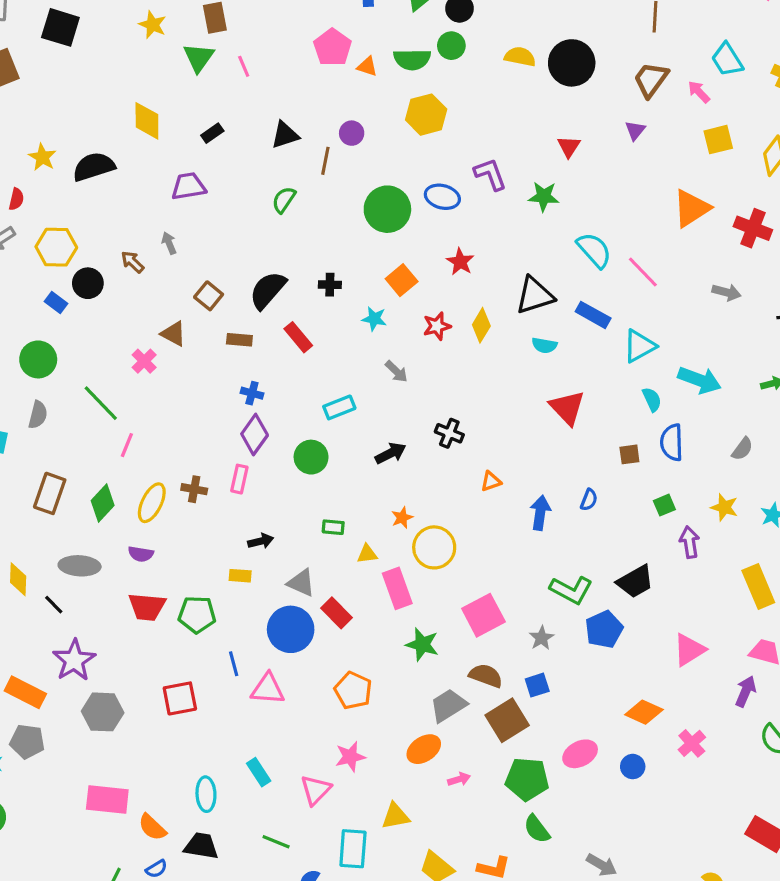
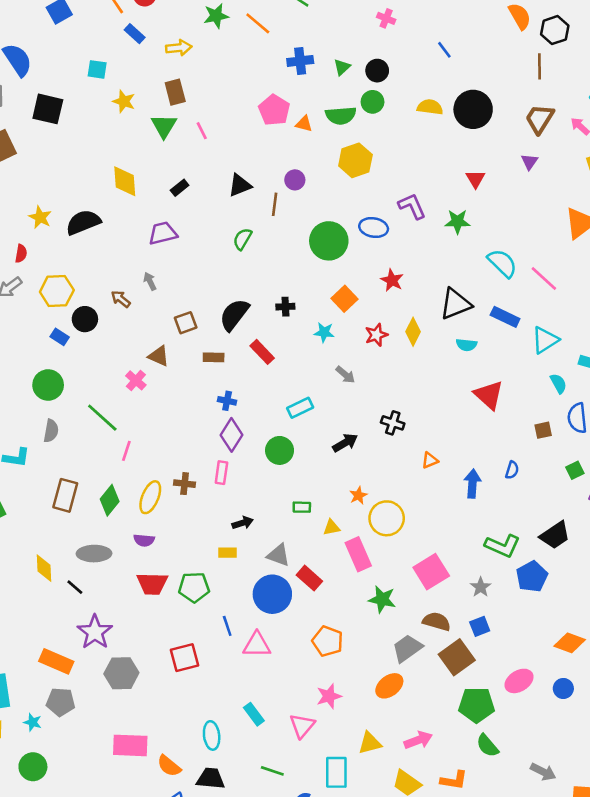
brown square: (209, 296) -> (186, 323), turned 35
pink arrow: (459, 779) -> (418, 740), moved, size x1.5

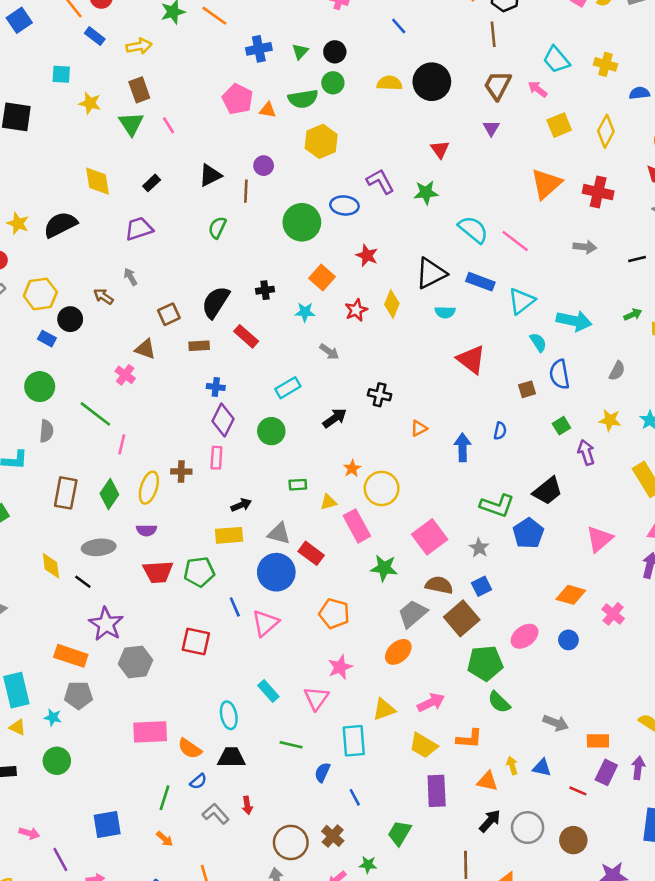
yellow rectangle: (228, 553) -> (229, 535), size x1.5
pink triangle: (257, 645) -> (265, 623), turned -36
red square: (185, 658) -> (196, 642), turned 32

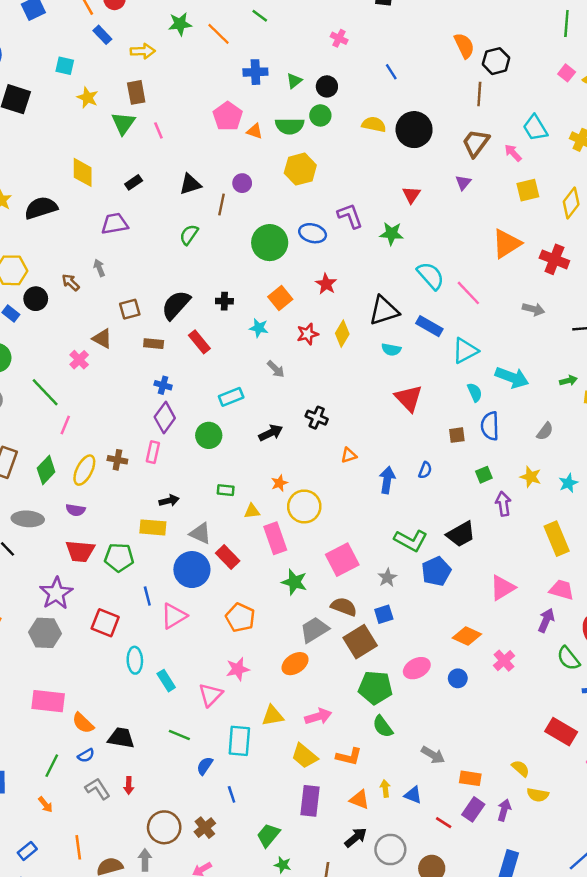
purple star: (106, 624) -> (56, 593), moved
cyan ellipse: (229, 715) -> (135, 660), moved
green star: (368, 865) -> (283, 865), moved

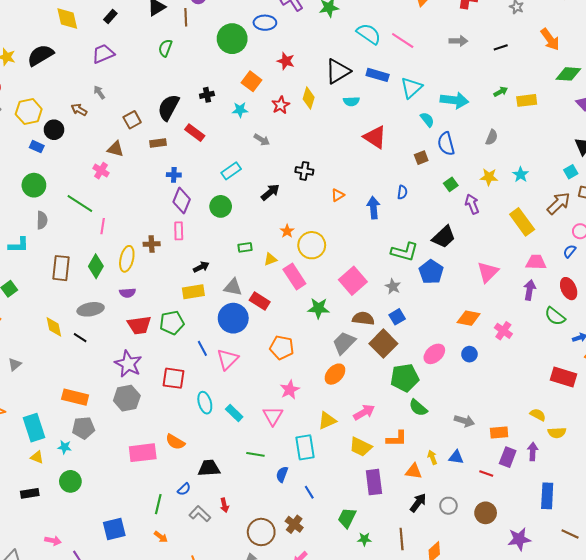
orange semicircle: (83, 723) -> (175, 442), moved
gray circle: (390, 850) -> (448, 506), size x0.7

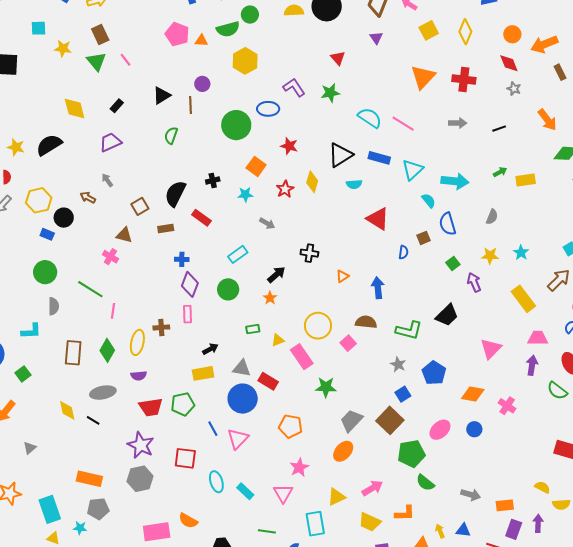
blue semicircle: (402, 192) -> (403, 252), moved
orange star: (287, 231) -> (270, 298), moved
blue pentagon: (431, 272) -> (434, 373), moved
pink square: (353, 281) -> (348, 343), moved, size x0.6
brown semicircle: (363, 318) -> (366, 322), moved

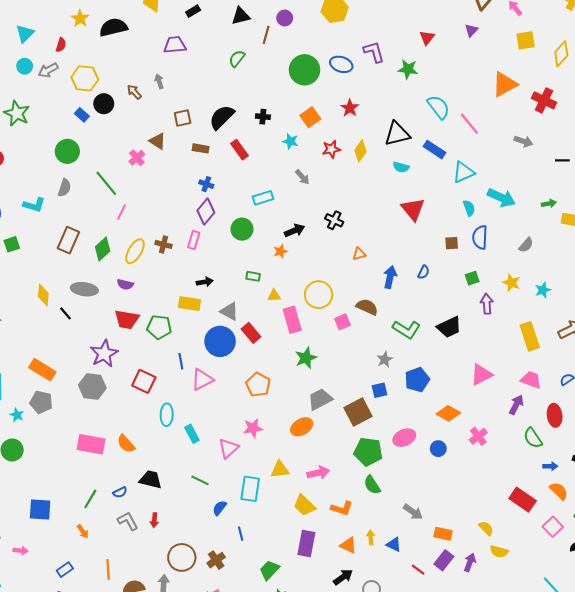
blue semicircle: (403, 252) -> (424, 272), moved
green star: (326, 387) -> (306, 358), turned 30

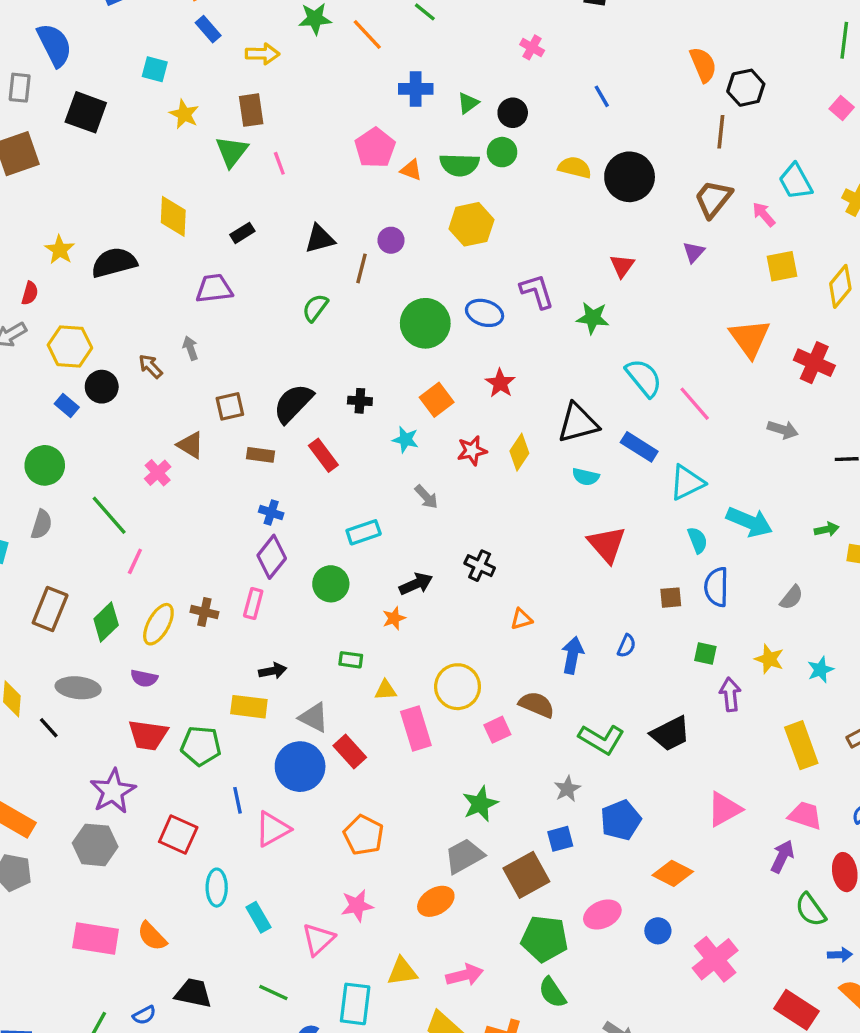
orange triangle: (505, 84) -> (750, 338), turned -36
green square: (472, 278) -> (705, 653), turned 32
green star: (306, 358) -> (480, 804), moved
pink cross: (478, 436) -> (715, 959), moved, size x1.5

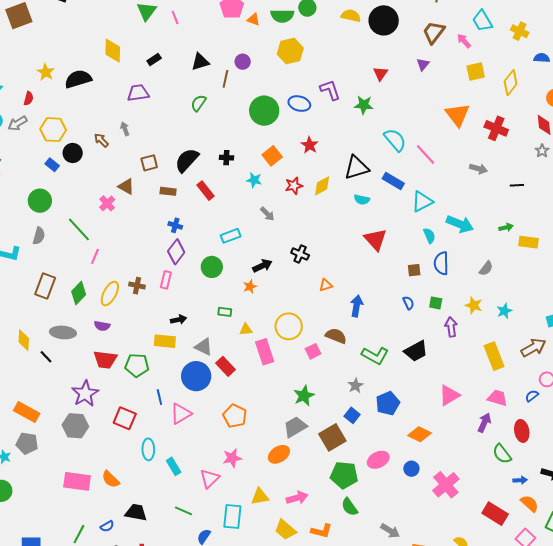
yellow diamond: (519, 452) -> (322, 186), turned 30
blue semicircle: (627, 646) -> (408, 303), moved, turned -48
blue square: (560, 839) -> (352, 415), turned -35

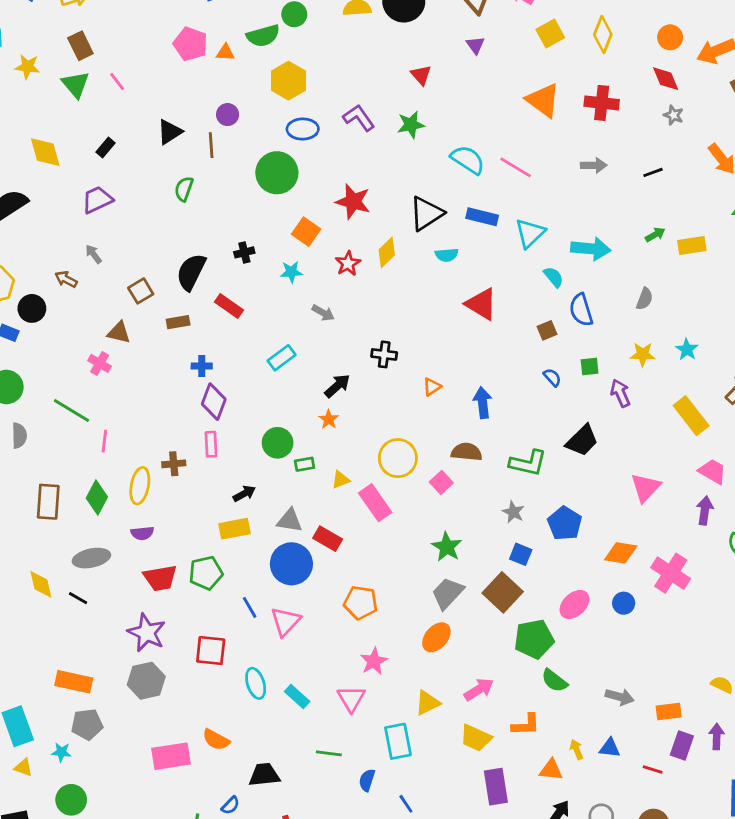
blue ellipse: (299, 104) -> (303, 129), moved
red star: (310, 145) -> (353, 202), size x1.4
green circle: (212, 267) -> (278, 443), moved
pink trapezoid: (497, 398) -> (712, 471), turned 30
pink cross: (446, 485) -> (671, 573), moved

